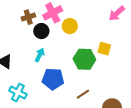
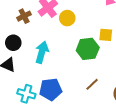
black circle: (41, 31) -> (13, 43), moved
cyan arrow: (40, 55) -> (42, 52), size x1.5
blue pentagon: (53, 79) -> (51, 89), moved

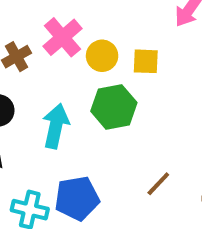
yellow square: (106, 35) -> (146, 61), moved
green hexagon: (88, 49) -> (114, 107), moved

